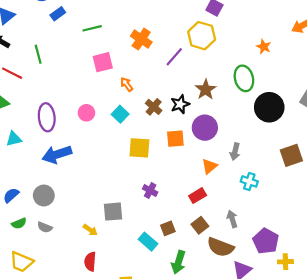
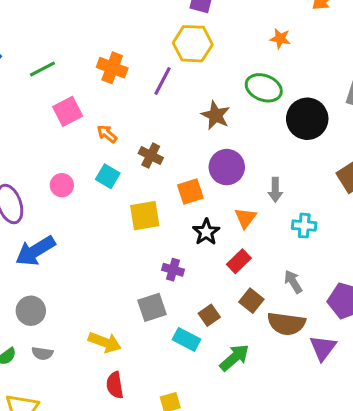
green ellipse: (244, 78) -> (264, 88), turned -40
black star: (180, 104) -> (206, 232), moved
gray square: (113, 212) -> (152, 307), moved
yellow arrow: (90, 230) -> (105, 342), size x1.5
green arrow: (178, 262) -> (234, 358), turned -135

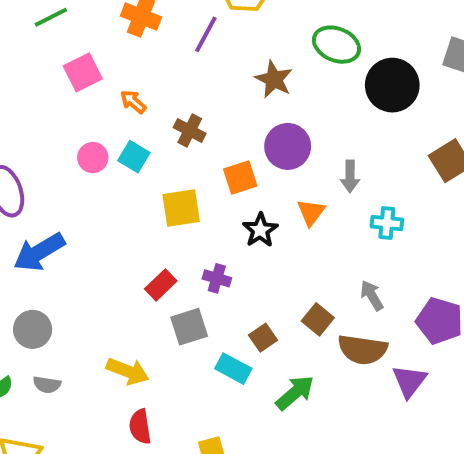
pink circle: (62, 185) -> (93, 158), moved
red rectangle: (239, 261) -> (161, 285), moved

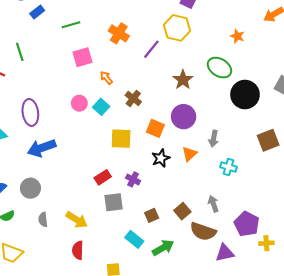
orange square: (240, 177) -> (155, 128), turned 30
cyan rectangle: (233, 369) -> (134, 239), moved
purple triangle: (409, 381) -> (225, 253), turned 30
gray semicircle: (47, 385) -> (43, 220), moved, turned 64

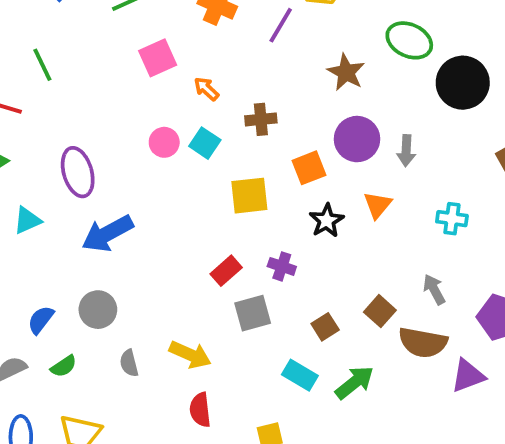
brown cross: (133, 98) -> (261, 119), turned -35
orange square: (155, 128) -> (309, 168), turned -36
gray arrow: (214, 139) -> (406, 151), moved

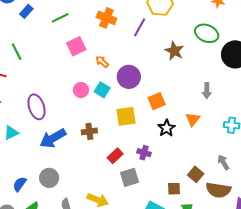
brown cross: (261, 119) -> (89, 131), moved
purple circle: (357, 139) -> (129, 77), moved
brown square: (325, 327) -> (174, 189), moved, turned 32

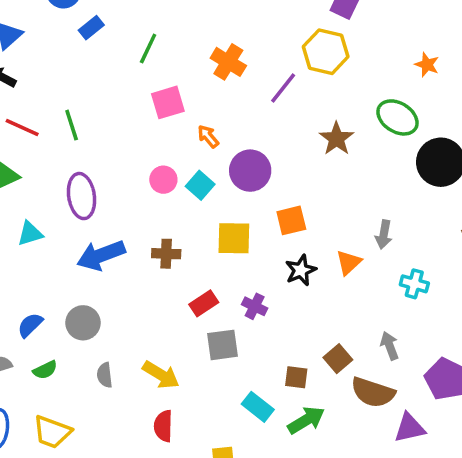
green line: (60, 18) -> (148, 49), turned -48
green line: (17, 52) -> (72, 125), moved
gray arrow: (207, 91) -> (384, 235), moved

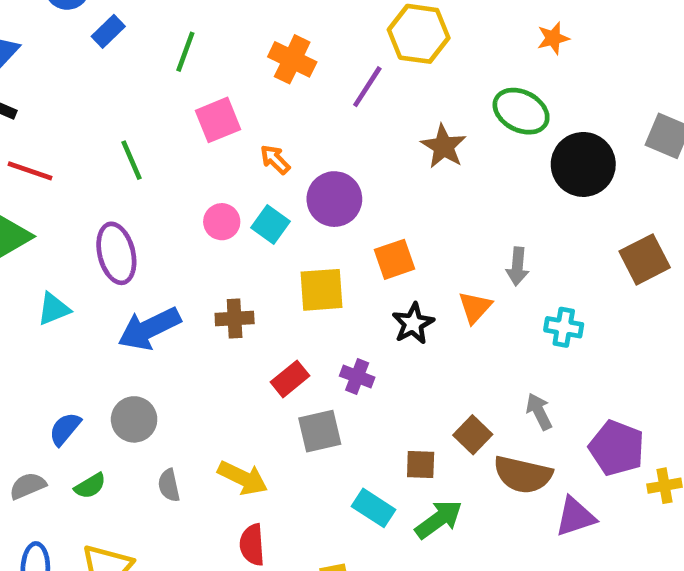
orange star: (427, 65) -> (553, 38), turned -30
green line: (72, 125) -> (131, 160), moved

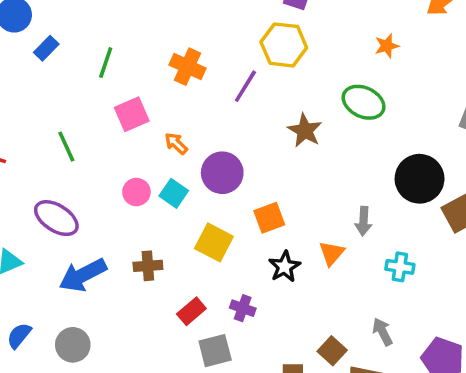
black circle: (583, 164) -> (420, 179), moved
purple ellipse: (116, 253) -> (56, 218), turned -42
yellow square: (322, 290) -> (214, 242), turned 33
blue semicircle: (65, 429) -> (19, 336), moved

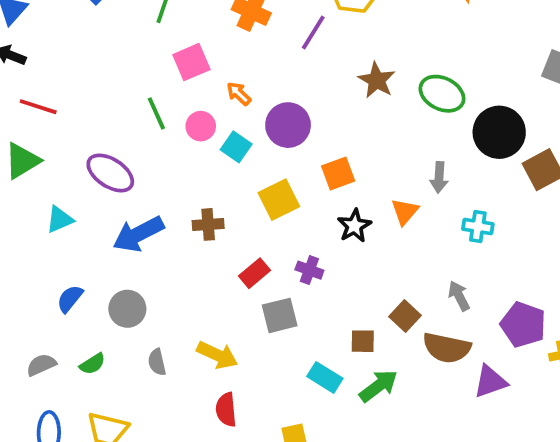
green ellipse: (364, 102) -> (442, 94), moved
green line: (66, 147) -> (156, 113), moved
pink circle: (136, 192) -> (201, 126), moved
yellow square: (214, 242) -> (279, 200), turned 36

